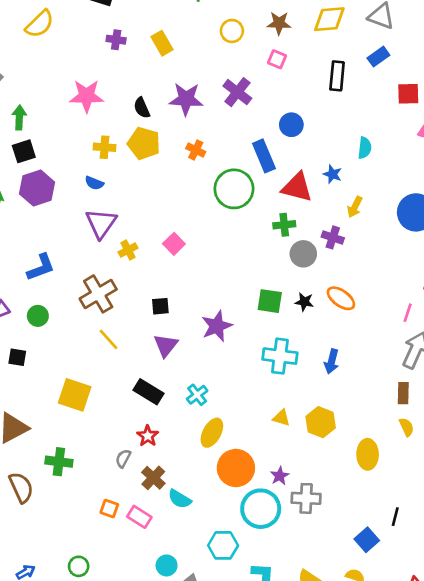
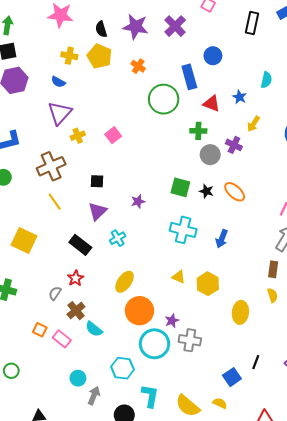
red triangle: (297, 187) -> (212, 104), size x0.7
purple star: (217, 326) -> (138, 201), size x0.6
cyan cross: (197, 395) -> (118, 238), moved

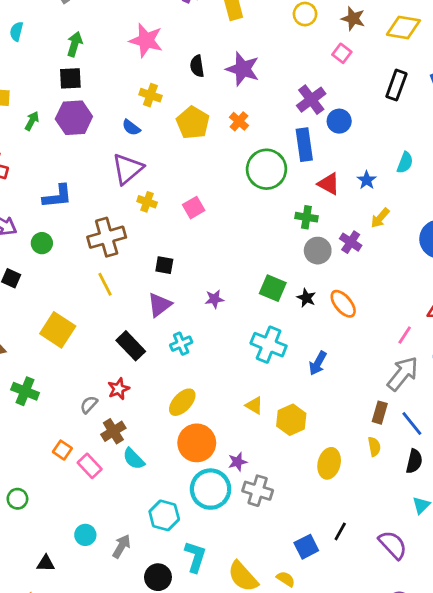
purple cross: (175, 26) -> (311, 100), moved
yellow pentagon: (99, 56) -> (193, 123), moved
yellow cross: (78, 136) -> (147, 202), turned 32
cyan circle: (78, 378) -> (85, 535), moved

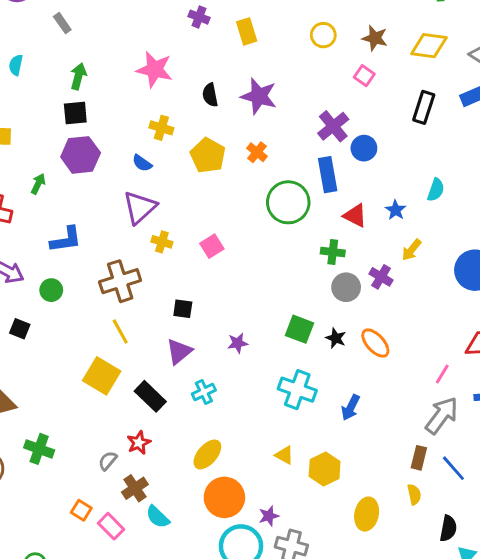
green arrow: (32, 121) -> (38, 184), moved
yellow square: (58, 330) -> (102, 376), moved
black semicircle: (414, 461) -> (448, 528), moved

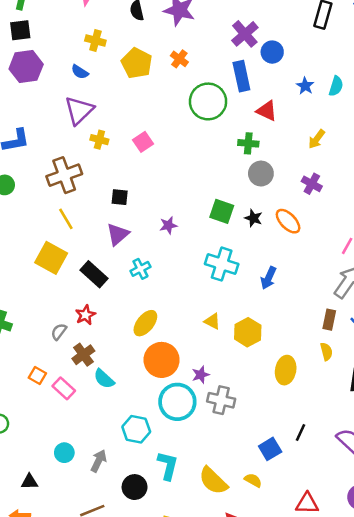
blue star: (396, 210) -> (305, 86), moved
purple cross: (381, 277) -> (312, 184), moved

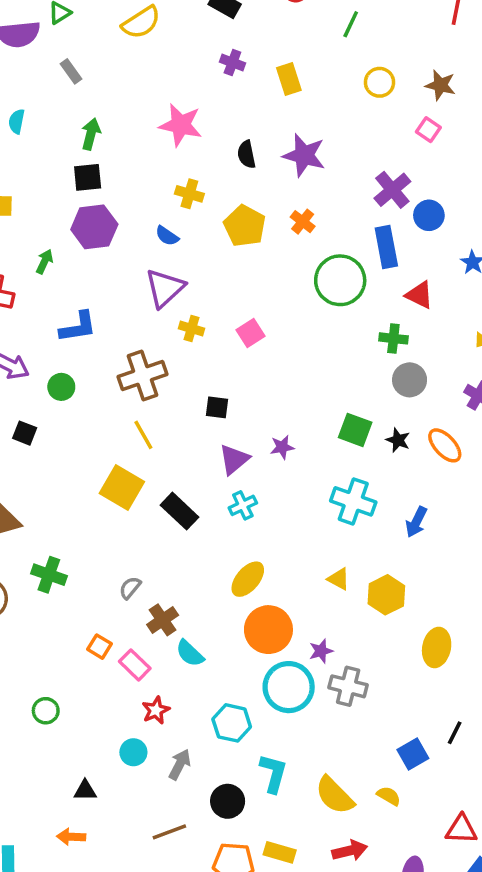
purple triangle: (118, 234) -> (234, 459), moved
red star: (85, 315) -> (156, 710), moved

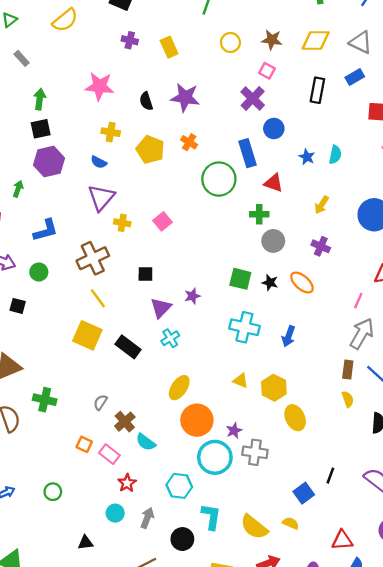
purple cross: (392, 190) -> (253, 98), moved
yellow ellipse: (437, 647) -> (295, 418), moved, turned -30

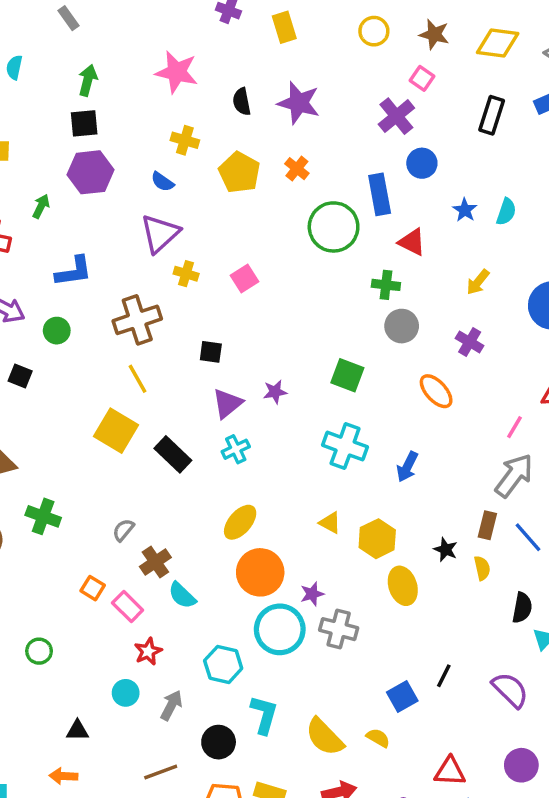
black star: (270, 283) -> (446, 550), moved

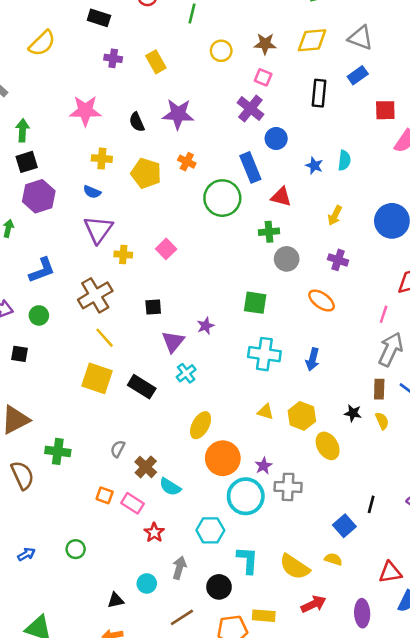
cyan circle: (126, 693) -> (147, 583), moved

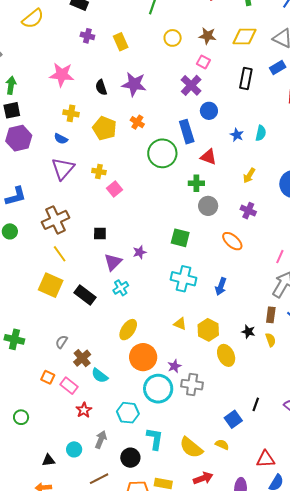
yellow cross: (123, 254) -> (99, 171), moved

